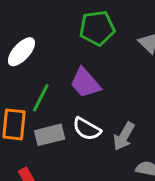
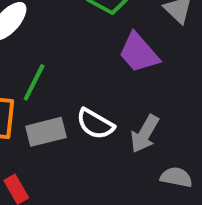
purple trapezoid: (85, 83) -> (139, 53), moved

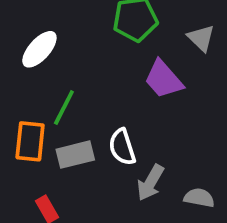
white semicircle: (95, 124) -> (122, 147), turned 42
gray arrow: (145, 134) -> (150, 183), moved

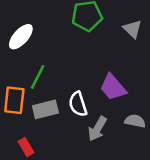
purple trapezoid: (164, 79) -> (113, 87), moved
gray semicircle: (199, 198) -> (135, 121), moved

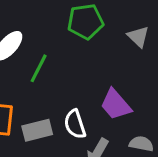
green line: (38, 77) -> (39, 68), moved

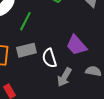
gray rectangle: (37, 130) -> (26, 50), moved

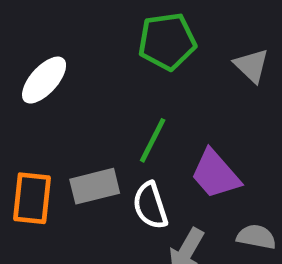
green line: (25, 21) -> (153, 140), moved

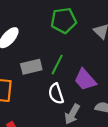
gray rectangle: (95, 186) -> (31, 67), moved

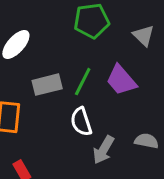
purple trapezoid: (85, 80) -> (121, 80), moved

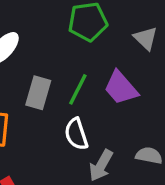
gray rectangle: (47, 85) -> (38, 93), turned -60

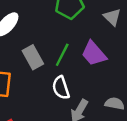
gray rectangle: (38, 93) -> (33, 57), turned -45

